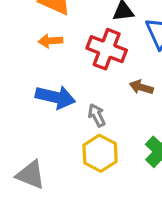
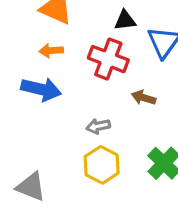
blue arrow: (55, 97) -> (41, 89), moved
gray arrow: (97, 115) -> (98, 126), turned -75

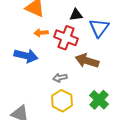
orange arrow: (51, 51) -> (41, 33), moved
brown arrow: (144, 98) -> (87, 61), size x1.6

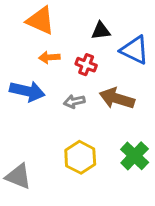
blue triangle: (99, 28) -> (135, 50), turned -40
red cross: (66, 38) -> (86, 65), size x0.6
gray arrow: (60, 78) -> (74, 101), moved

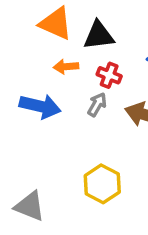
black triangle: (101, 31) -> (99, 36), moved, size x1.4
gray arrow: (74, 101) -> (97, 105), moved, turned 132

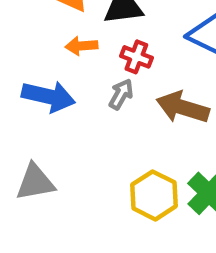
yellow hexagon: (102, 184) -> (154, 195), moved
gray triangle: (30, 206) -> (35, 182), moved, turned -32

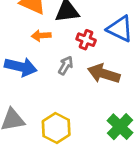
red cross: (136, 57) -> (86, 40), moved
yellow hexagon: (154, 195) -> (56, 128), moved

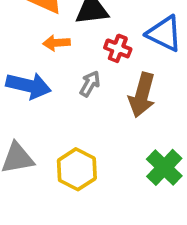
brown arrow: (104, 74) -> (142, 95), turned -92

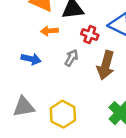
blue arrow: (29, 86) -> (31, 59), size x0.7

